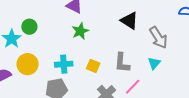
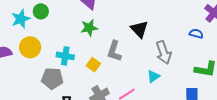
gray L-shape: (122, 63) -> (114, 51), moved

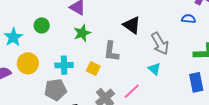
green circle: (41, 11) -> (42, 25), moved
cyan triangle: (153, 76) -> (154, 69), turned -32

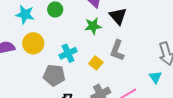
black triangle: (132, 25) -> (118, 16), moved
cyan star: (13, 37) -> (25, 15), turned 30
cyan cross: (64, 65) -> (68, 53), turned -36

